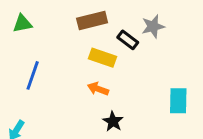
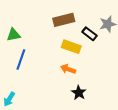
green triangle: (22, 23) -> (13, 35), moved

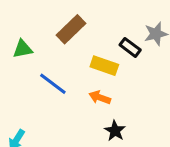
brown rectangle: (64, 20) -> (71, 29), moved, turned -30
blue line: (21, 59) -> (53, 84), moved, turned -72

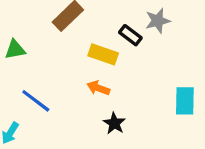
green triangle: (23, 49) -> (15, 50), moved
blue line: (53, 84) -> (36, 101), moved

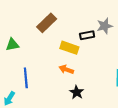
black rectangle: (130, 35) -> (87, 35), turned -48
blue line: (36, 101) -> (26, 78), turned 48

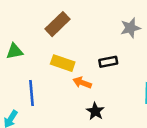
black rectangle: (87, 35) -> (108, 62), moved
yellow rectangle: (69, 48) -> (63, 63), moved

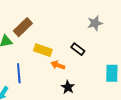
brown rectangle: (57, 24) -> (23, 27), moved
black rectangle: (108, 62) -> (78, 49), turned 48

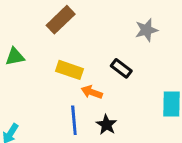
brown rectangle: (23, 27) -> (61, 20), moved
blue line: (19, 73) -> (74, 120), moved

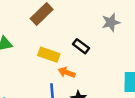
black rectangle: (121, 68) -> (81, 46), moved

